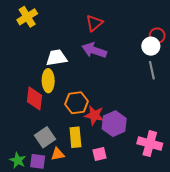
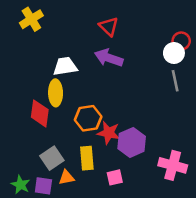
red triangle: (94, 23) -> (109, 26), turned -36

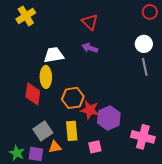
red circle: (181, 41) -> (150, 12), moved
purple arrow: (109, 58) -> (90, 48), size x0.7

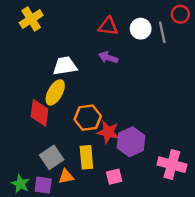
red triangle: (90, 22) -> (108, 26), turned -36
white circle: (144, 44) -> (141, 29), moved
gray line: (145, 67) -> (162, 32), moved
yellow ellipse: (46, 77) -> (55, 92), turned 30

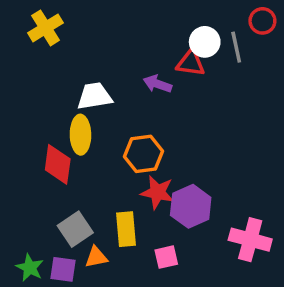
red triangle: (108, 26) -> (191, 63), moved
yellow ellipse: (55, 92) -> (80, 135), turned -30
orange hexagon: (88, 118) -> (143, 154), moved

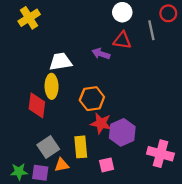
white circle: (205, 42) -> (122, 12), moved
green star: (30, 268) -> (19, 172), turned -30

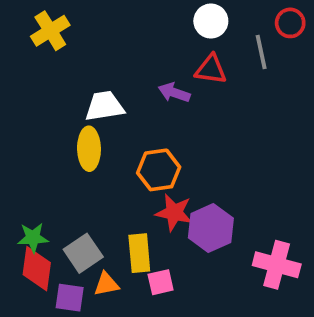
red diamond: (37, 105) -> (37, 269), moved
pink square: (107, 165) -> (161, 282), moved
green star: (19, 172) -> (33, 238), moved

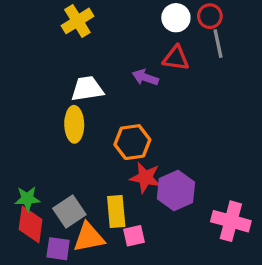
red circle: (290, 23) -> (210, 16), moved
yellow cross: (50, 31) -> (77, 21), moved
orange triangle: (106, 284) -> (89, 237), size x1.5

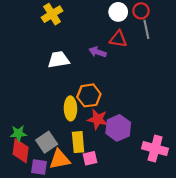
yellow ellipse: (74, 124) -> (70, 108), moved

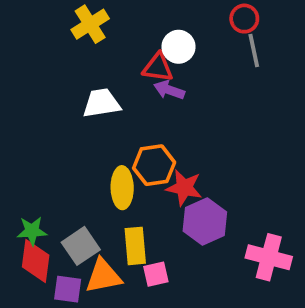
white circle: (118, 12) -> (179, 47), moved
red triangle: (118, 39) -> (158, 67), moved
red star: (98, 119) -> (184, 188), moved

